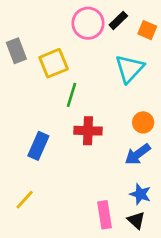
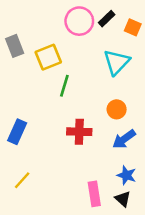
orange circle: (143, 122) -> (117, 109), moved
red cross: (88, 131) -> (79, 132), moved
blue rectangle: (38, 146) -> (17, 132), moved

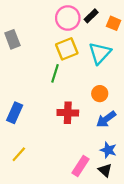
yellow square: (48, 57) -> (67, 49), moved
pink rectangle: (94, 194) -> (81, 166), turned 42

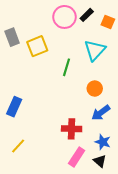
yellow square: (67, 49) -> (37, 46), moved
green line: (55, 73) -> (67, 67), moved
red cross: (68, 113) -> (72, 129), moved

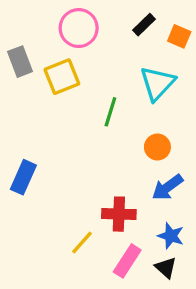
pink circle: (64, 17) -> (79, 28), moved
yellow line: (18, 146) -> (82, 243), moved

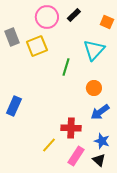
black rectangle: (144, 25) -> (74, 15), moved

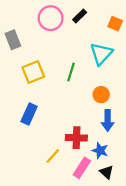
yellow square: (37, 46) -> (33, 72), moved
blue rectangle: (14, 106) -> (29, 114), moved
blue arrow: (100, 112) -> (108, 120), turned -54
blue star: (102, 141) -> (100, 151), moved

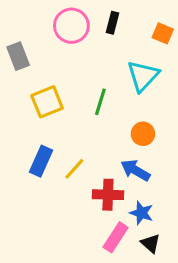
black rectangle: (80, 16) -> (113, 23), turned -32
blue arrow: (108, 120) -> (135, 170), moved, turned 120
yellow line: (53, 156) -> (74, 169), moved

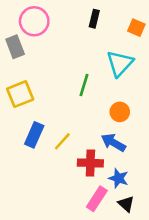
pink circle: (71, 26) -> (34, 21), moved
yellow square: (47, 102) -> (20, 94), moved

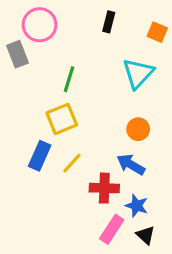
green line: (84, 85) -> (69, 79), moved
yellow square: (20, 94) -> (62, 119), moved

